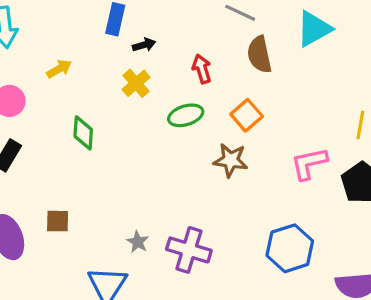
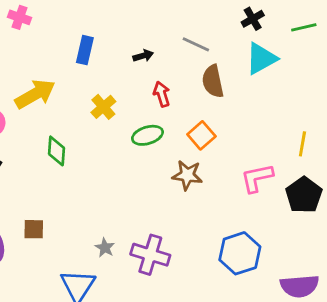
black arrow: (144, 45) -> (143, 56), moved
yellow arrow: (59, 69) -> (35, 94), size x1.8

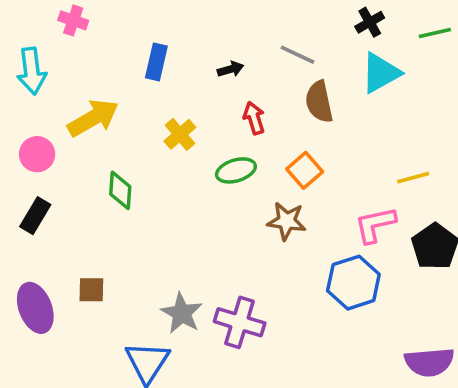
yellow line: (302, 144) -> (413, 178), moved, turned 65
gray star: (105, 248) -> (182, 313), size x1.6
blue hexagon: (240, 253) -> (353, 283), moved

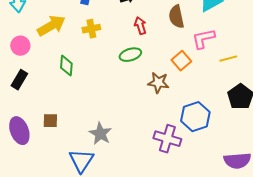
yellow cross: (180, 134) -> (91, 29), moved, turned 30
orange square: (305, 170) -> (181, 61), moved
pink L-shape: (375, 225) -> (203, 39), moved
purple cross: (240, 322) -> (167, 139), moved

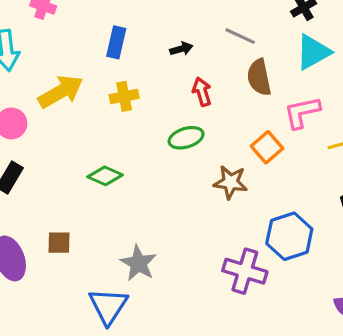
green diamond: (66, 66) -> (105, 176), moved, turned -70

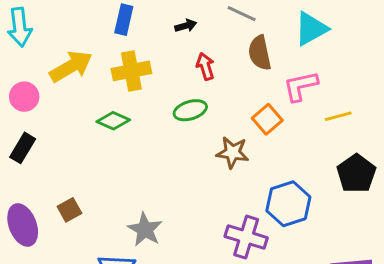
yellow cross: (124, 96) -> (131, 71), size x1.4
green diamond: (105, 176) -> (113, 121), moved
brown square: (59, 243) -> (69, 210), turned -30

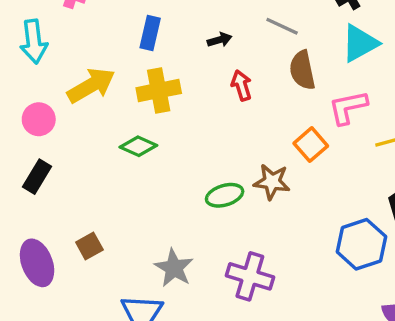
green ellipse: (190, 110) -> (225, 195), moved
blue hexagon: (288, 204) -> (361, 244), moved
purple cross: (246, 237) -> (250, 276), moved

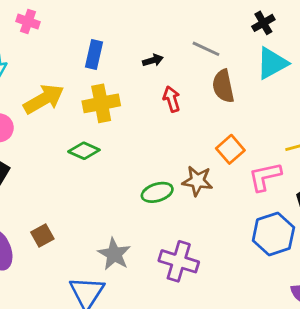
pink L-shape: (348, 107) -> (265, 177), moved

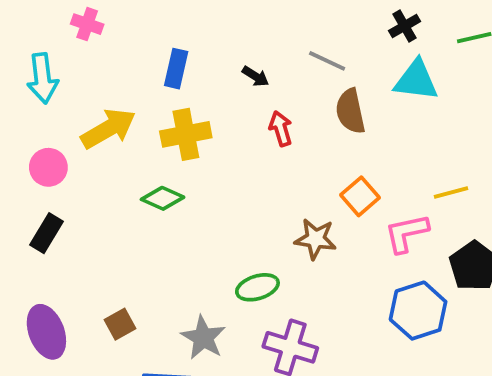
black arrow: (153, 60) -> (255, 76), turned 48
cyan triangle: (272, 63) -> (416, 80), turned 36
green ellipse: (157, 192) -> (257, 287), moved
brown square: (42, 235) -> (120, 324), moved

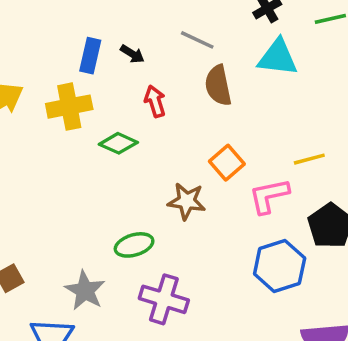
blue rectangle: (176, 69) -> (90, 56), moved
green diamond: (163, 198) -> (118, 143), moved

